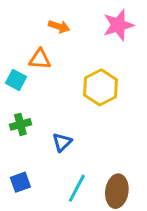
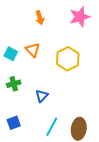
orange arrow: (59, 27) -> (40, 18), turned 56
orange triangle: (40, 59) -> (33, 50), moved, turned 42

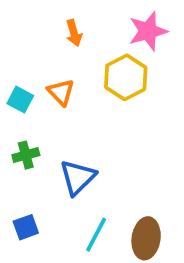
yellow hexagon: (68, 59) -> (126, 77), moved
blue triangle: (42, 96) -> (78, 177), size x1.5

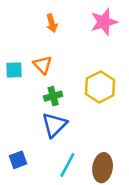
yellow hexagon: (126, 77) -> (100, 87), moved
cyan square: (20, 100) -> (14, 70), turned -30
green cross: (26, 155) -> (53, 96), moved

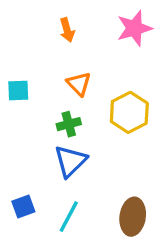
orange triangle: (43, 65) -> (79, 84), moved
cyan line: (67, 165) -> (69, 217), moved

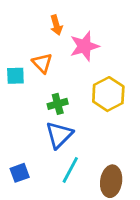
pink star: (134, 28) -> (84, 46), moved
orange triangle: (79, 84) -> (42, 63), moved
cyan line: (69, 217) -> (70, 170), moved

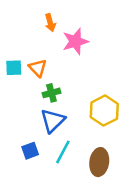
orange triangle: (42, 63) -> (38, 68), moved
yellow hexagon: (108, 94) -> (104, 111), moved
blue square: (20, 173) -> (30, 151), moved

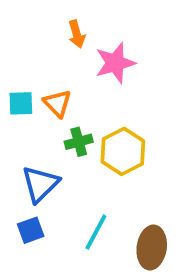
yellow hexagon: (104, 111) -> (123, 151), moved
blue triangle: (53, 121) -> (40, 184), moved
blue square: (30, 151) -> (31, 230), moved

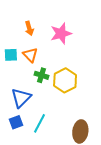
orange arrow: (77, 34) -> (29, 28), moved
green cross: (79, 142) -> (42, 75), turned 32
cyan line: (96, 232) -> (40, 123), moved

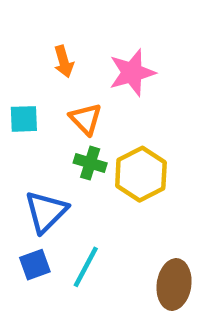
orange triangle: (30, 55) -> (86, 119), moved

